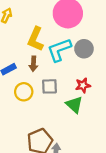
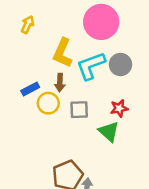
yellow circle: (24, 92) -> (48, 103), moved

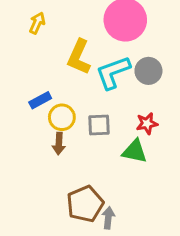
brown arrow: (60, 83) -> (59, 144), moved
green triangle: (109, 132) -> (135, 151), turned -30

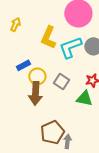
yellow arrow: (37, 23) -> (15, 24), moved
gray square: (99, 125) -> (61, 81), turned 35
brown arrow: (59, 144) -> (35, 93), size x1.6

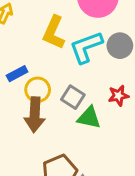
green triangle: (84, 98) -> (89, 118), moved

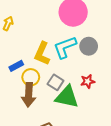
yellow L-shape: (54, 32) -> (42, 53), moved
green triangle: (89, 118) -> (67, 97), size x1.4

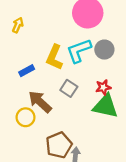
yellow circle: (31, 77) -> (26, 117), moved
brown arrow: (29, 95) -> (40, 102), turned 130
green triangle: (67, 97) -> (106, 106), moved

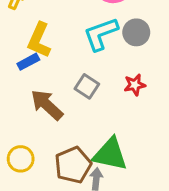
yellow L-shape: (54, 57) -> (39, 40), moved
green triangle: (106, 106) -> (110, 154), moved
yellow circle: (26, 117) -> (21, 159), moved

